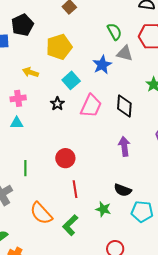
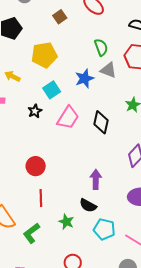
purple arrow: (124, 146) -> (96, 179), moved

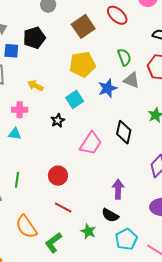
brown square: (60, 17) -> (83, 26), size x1.6
yellow pentagon: (44, 55) -> (82, 64), moved
pink trapezoid: (68, 118) -> (91, 143), moved
red line: (41, 198) -> (63, 208), turned -60
cyan pentagon: (104, 229) -> (126, 239), turned 30

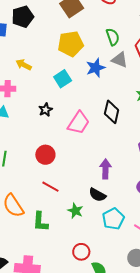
black star: (58, 121) -> (46, 110), moved
green L-shape: (53, 243) -> (40, 222), turned -50

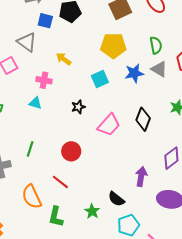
purple arrow: (105, 169) -> (141, 177), moved
red line: (50, 187) -> (60, 182), moved

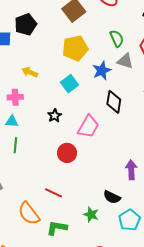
black diamond: (143, 119) -> (114, 102), moved
green line: (30, 149) -> (15, 145), moved
red circle: (71, 151) -> (67, 153), moved
green L-shape: (56, 217) -> (57, 228), turned 100

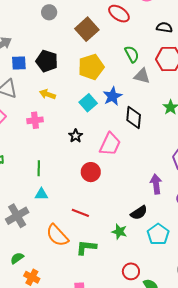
black pentagon: (26, 24) -> (47, 61), moved, turned -30
blue star: (102, 71) -> (112, 96), moved
cyan triangle: (12, 121) -> (41, 194), moved
black semicircle: (112, 197) -> (139, 213), turned -54

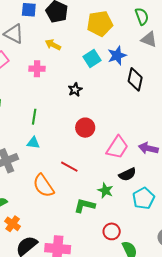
pink trapezoid: (110, 144) -> (117, 147), moved
purple arrow: (156, 184) -> (148, 148), turned -78
green L-shape: (86, 247) -> (84, 206), moved

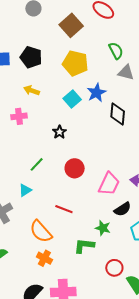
yellow pentagon: (100, 24) -> (75, 63), turned 30
green line: (34, 117) -> (37, 164), moved, turned 42
cyan triangle: (33, 143) -> (25, 190), turned -32
orange cross: (13, 224) -> (44, 258), moved

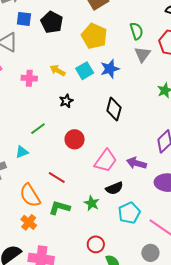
gray triangle: (126, 72) -> (142, 54), turned 42
yellow arrow: (32, 90) -> (58, 70), moved
black diamond: (118, 114) -> (114, 109), moved
green L-shape: (84, 246) -> (59, 208), moved

